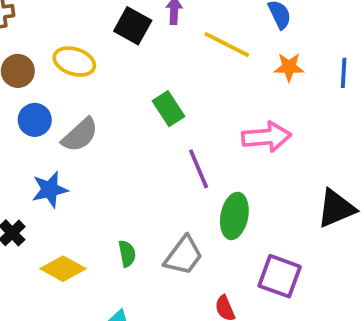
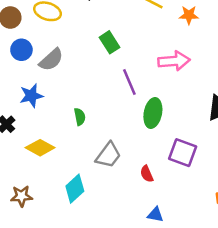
green semicircle: (127, 254) -> (80, 117), moved
gray trapezoid: (184, 255) -> (108, 155), moved

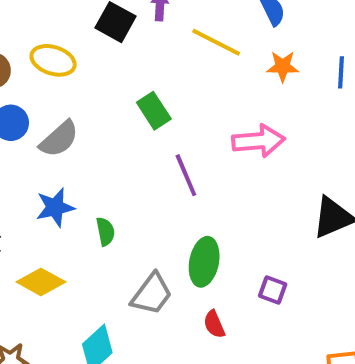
blue star: (31, 96) -> (55, 207), moved
green ellipse: (153, 113) -> (204, 262), moved
purple square: (183, 153) -> (273, 290), size x0.6

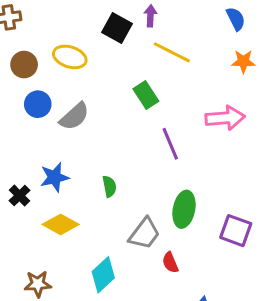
yellow line: (216, 42) -> (172, 52), moved
blue star: (55, 207) -> (55, 177), moved
purple square: (273, 290) -> (236, 231), size x1.5
red semicircle: (214, 324) -> (170, 263), moved

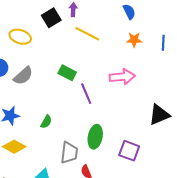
black square: (117, 28) -> (51, 18), turned 30
green rectangle: (146, 95) -> (67, 73), moved, turned -30
green semicircle: (109, 186) -> (46, 122), turned 40
gray trapezoid: (144, 234) -> (69, 153), turned -30

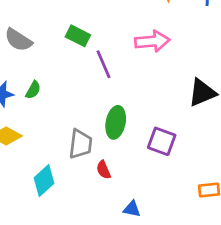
gray semicircle: (23, 76) -> (18, 40), turned 75
green semicircle: (46, 122) -> (33, 90), moved

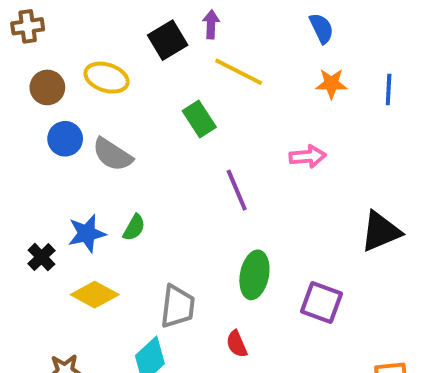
green rectangle: (78, 36) -> (199, 119), moved, turned 30
pink arrow: (152, 41) -> (308, 156), size x0.7
gray trapezoid: (80, 144) -> (178, 306), moved

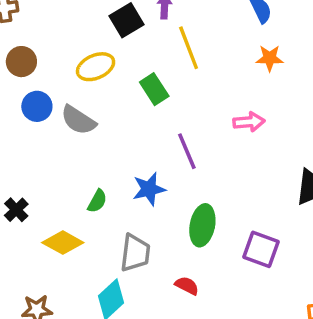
yellow line: (239, 72) -> (189, 48), turned 42
yellow ellipse: (107, 78) -> (96, 67), moved, turned -42
green semicircle: (134, 228) -> (97, 201), moved
blue star: (87, 233) -> (149, 189), moved
red semicircle: (237, 344) -> (187, 286), turned 140

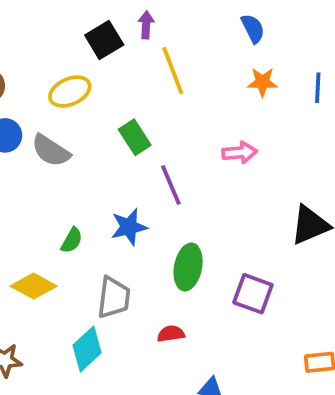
green rectangle: (154, 89) -> (135, 137), moved
red semicircle: (187, 286) -> (171, 334), turned -35

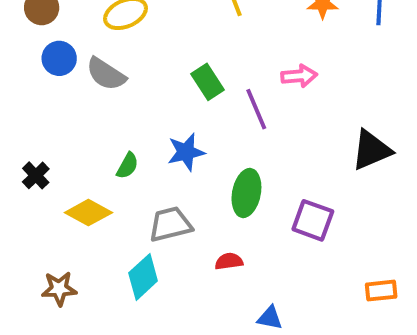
green rectangle: (135, 137) -> (207, 82), moved
purple line: (171, 185) -> (256, 109), moved
gray trapezoid: (114, 297) -> (170, 224), turned -111

